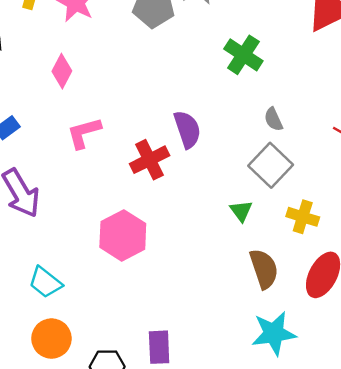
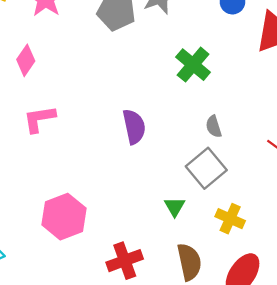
red cross: (150, 160) -> (125, 261), moved

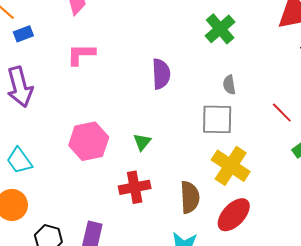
gray square: (206, 168) -> (217, 119), turned 32
green triangle: (175, 207) -> (142, 142), moved
yellow cross: (230, 219) -> (231, 166), size x1.5

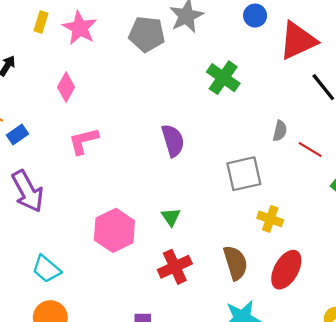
gray semicircle: (229, 85) -> (280, 131), moved, turned -144
yellow cross: (231, 166) -> (270, 219), size x0.6

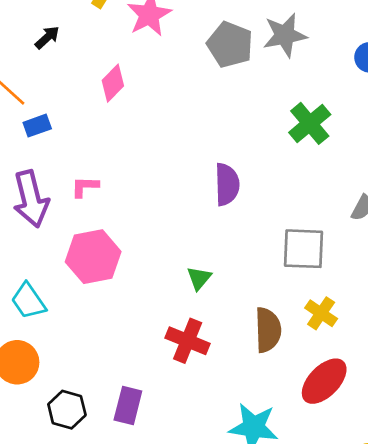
pink L-shape: (84, 141) -> (85, 187), moved, size x0.7
pink hexagon: (114, 230) -> (93, 257), moved
brown semicircle: (235, 263) -> (268, 330), moved
red cross: (175, 267) -> (188, 341), turned 32

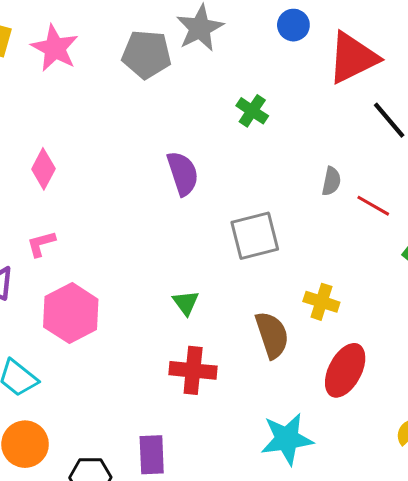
pink diamond: (113, 83) -> (43, 169), moved
green cross: (310, 123) -> (252, 111), size x0.7
purple semicircle: (227, 184) -> (183, 173), moved
gray square: (304, 249) -> (255, 236), moved

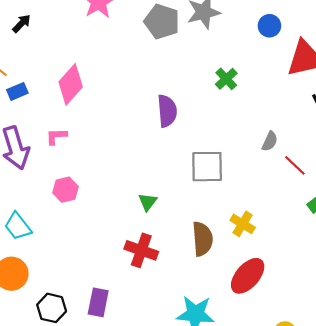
pink diamond: (43, 169) -> (71, 84), size x1.4
pink hexagon: (71, 313) -> (66, 190), size x0.6

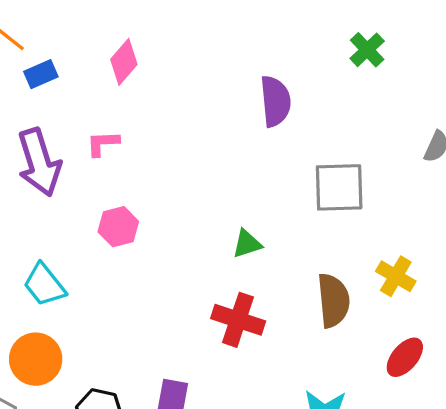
pink diamond: (71, 84) -> (124, 62), size x0.7
green triangle: (148, 202) -> (247, 244), turned 36
red ellipse: (248, 276) -> (405, 357), size x0.7

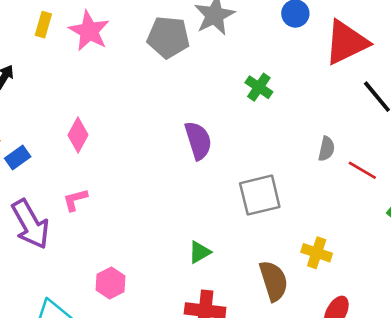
pink hexagon: (118, 227) -> (111, 283), moved

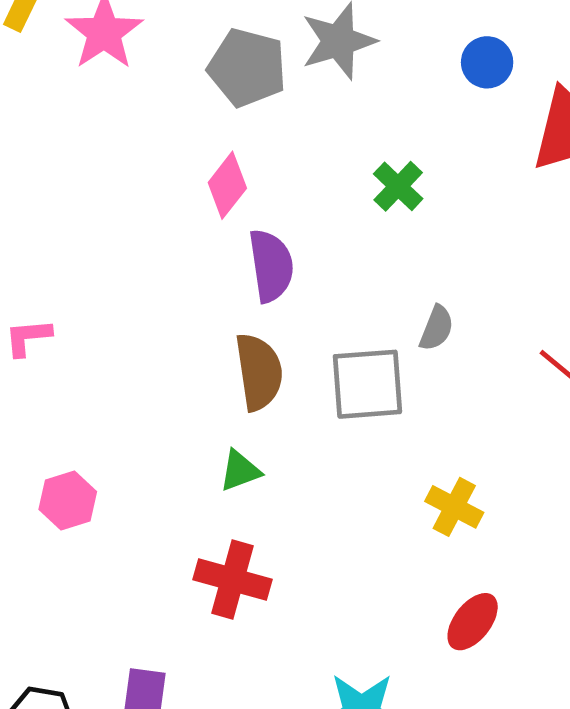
pink diamond: (78, 135) -> (227, 185), moved
gray semicircle: (326, 149) -> (437, 328), moved
brown semicircle: (274, 281) -> (259, 372), moved

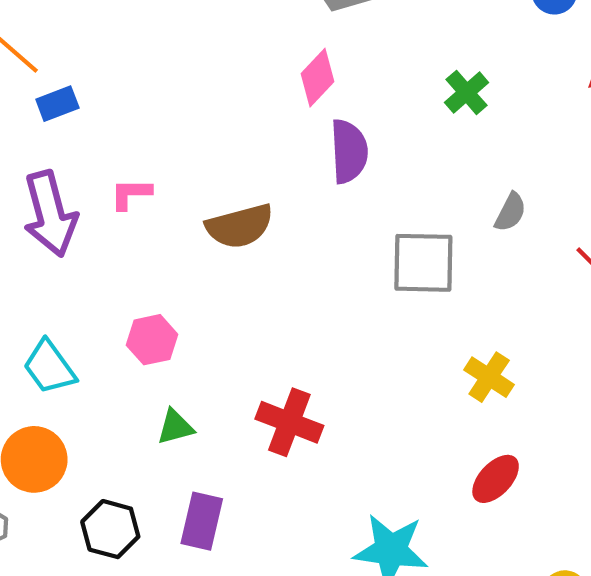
gray semicircle: (437, 328) -> (510, 212), moved
brown semicircle: (259, 372) -> (240, 226), moved, turned 78
green triangle: (240, 471) -> (175, 427), moved

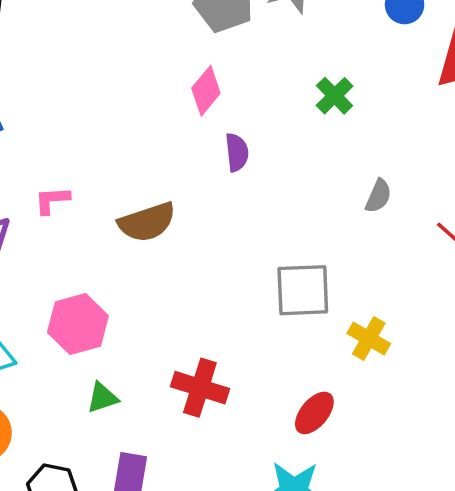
purple semicircle: (349, 151) -> (237, 152), size x0.7
gray square: (423, 263) -> (303, 290), moved
pink hexagon: (152, 340) -> (78, 324), size x1.4
red ellipse: (496, 479) -> (314, 413), moved

